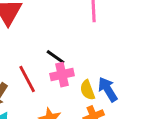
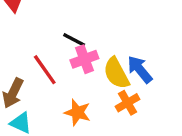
yellow semicircle: (87, 90) -> (116, 73), size x1.4

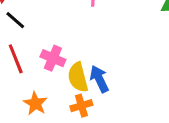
black line: (74, 40) -> (15, 20), moved
pink cross: (84, 59) -> (53, 58), turned 30

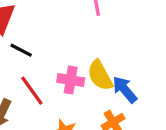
yellow semicircle: (78, 77) -> (100, 75), moved

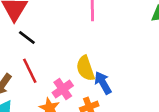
pink cross: (71, 80) -> (63, 89), moved, turned 36

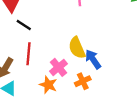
red line: (30, 71) -> (28, 54), turned 35

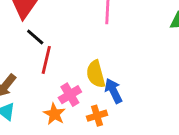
red line: (28, 54) -> (46, 60), moved

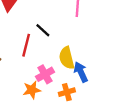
black line: (35, 37) -> (43, 30), moved
orange star: (54, 114) -> (32, 90), turned 30

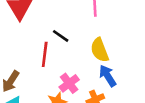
yellow semicircle: (67, 58) -> (100, 50), moved

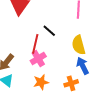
pink cross: (69, 83) -> (38, 59), moved

